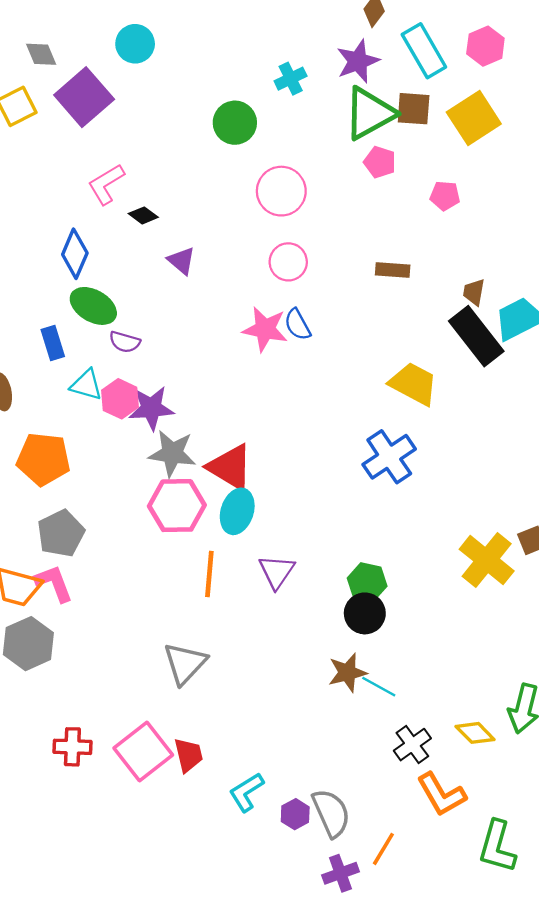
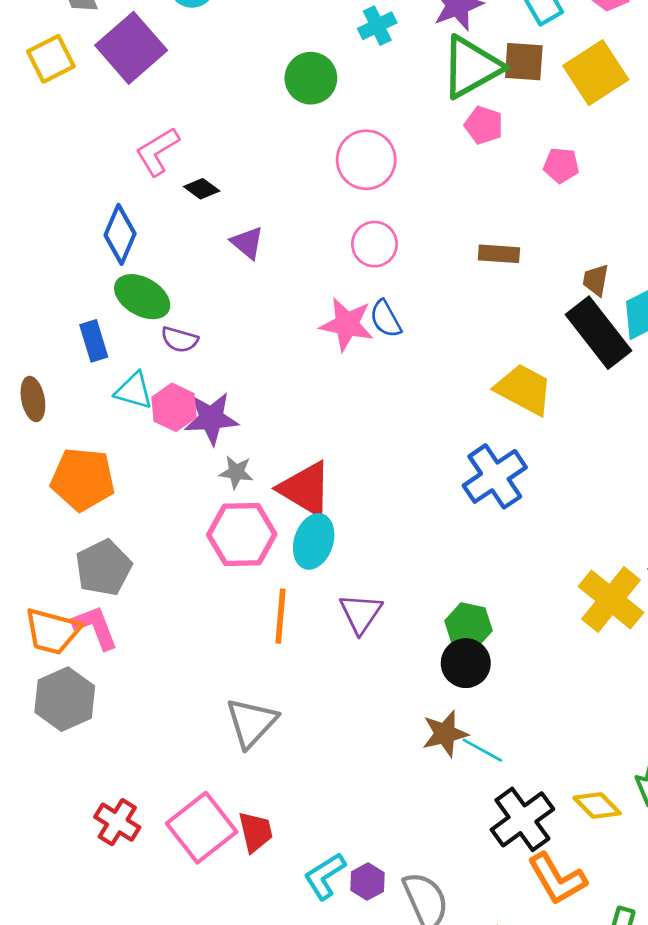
gray star: (172, 453) -> (236, 472), size x0.6
black cross: (412, 745) -> (522, 819), size x1.4
red cross: (72, 747) -> (117, 822), turned 30
purple hexagon: (295, 814) -> (368, 882), moved

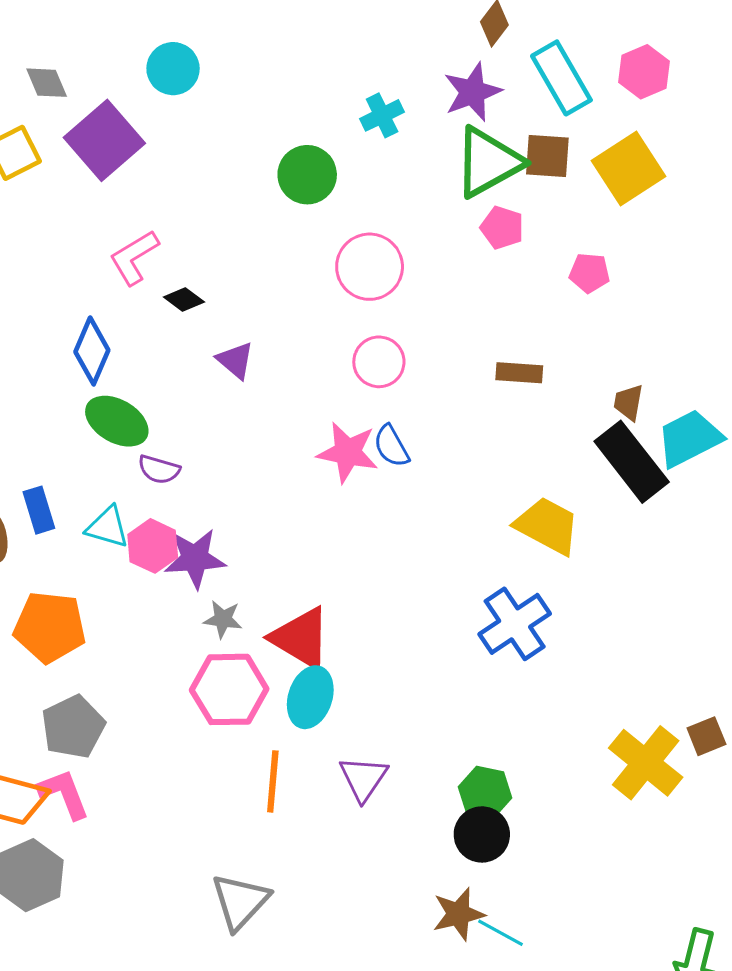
blue rectangle: (94, 341) -> (39, 510), moved

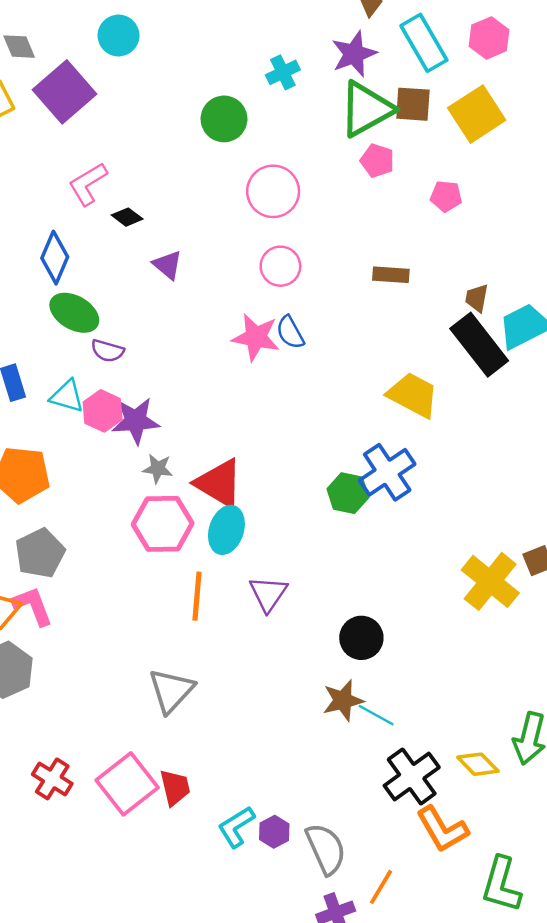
green hexagon: (485, 792) -> (348, 493), moved

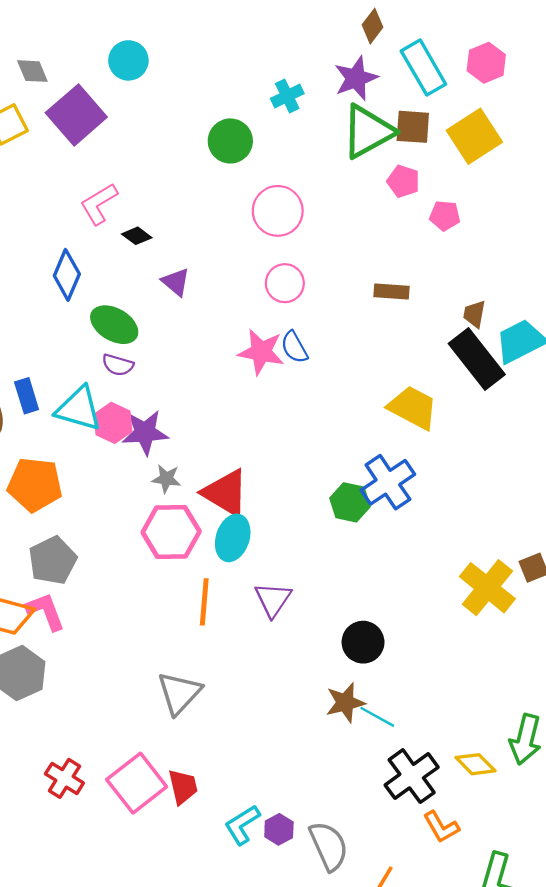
pink pentagon: (377, 161) -> (403, 181), moved
green ellipse: (74, 313) -> (114, 325), moved
cyan triangle: (67, 396) -> (79, 409), size x1.4
orange L-shape: (442, 829) -> (441, 827), size x0.7

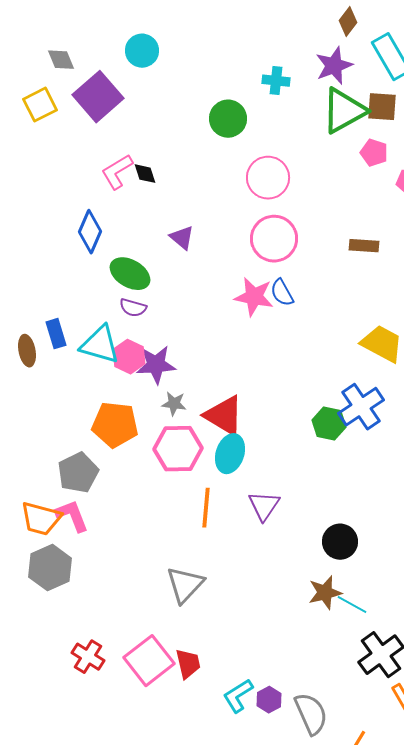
cyan cross: (287, 96) -> (276, 81), turned 32
black diamond: (137, 236) -> (145, 174), moved, turned 35
pink circle: (285, 283) -> (274, 239), size x1.4
orange pentagon: (35, 485) -> (115, 425), moved

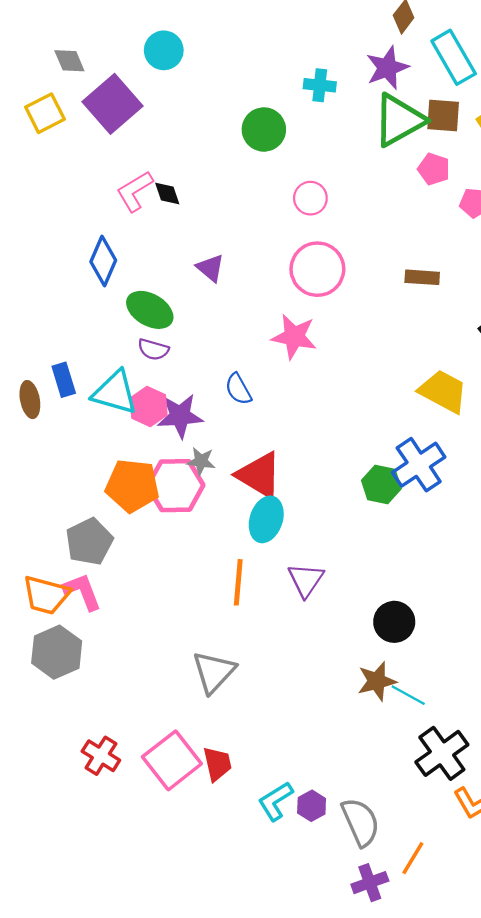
pink circle: (268, 178) -> (310, 198), size x0.7
blue semicircle: (282, 293) -> (238, 389), moved
pink hexagon: (178, 449) -> (175, 486), moved

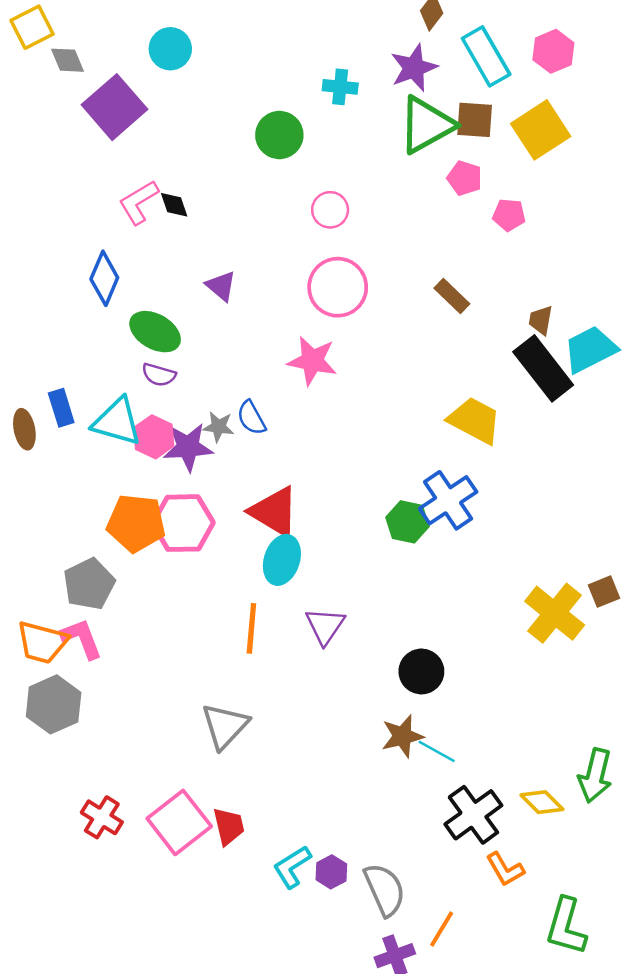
yellow square: (45, 113) -> (32, 27), moved
brown rectangle: (422, 277) -> (452, 296), turned 40
gray star: (201, 461) -> (218, 427), moved

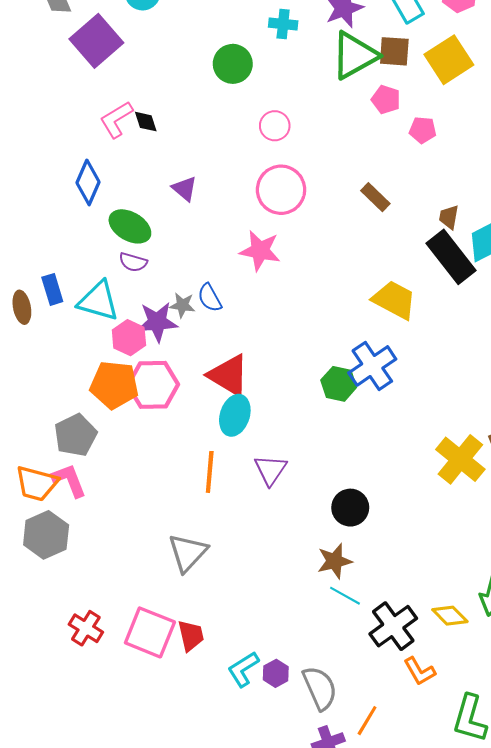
pink hexagon: (154, 437) -> (129, 338), moved
cyan line: (437, 751) -> (345, 596), moved
pink square: (179, 822) -> (150, 632), turned -30

